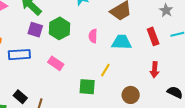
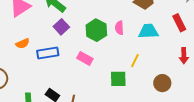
green hexagon: (59, 28) -> (96, 30), moved
purple square: (35, 30) -> (61, 27), turned 35

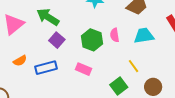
yellow line: (135, 61) -> (133, 66), turned -56
green square: (118, 79) -> (119, 86), turned -30
brown circle: (162, 83) -> (153, 87), moved

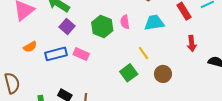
pink rectangle: (83, 69) -> (81, 54), moved

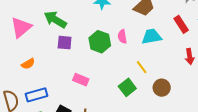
purple square: (67, 27) -> (65, 43), turned -35
blue rectangle: (56, 54) -> (36, 95), moved
pink rectangle: (81, 54) -> (81, 80), moved

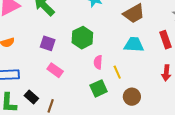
pink semicircle: (122, 37) -> (98, 62), moved
purple square: (65, 43) -> (48, 43), moved

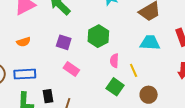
green square: (99, 88) -> (115, 87), turned -30
black rectangle: (31, 97) -> (48, 96), turned 40

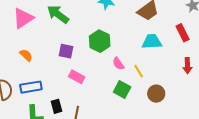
orange semicircle: (24, 42) -> (26, 55), turned -112
pink semicircle: (114, 61) -> (118, 64), turned -32

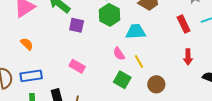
green hexagon: (100, 41) -> (109, 15), moved
cyan trapezoid: (152, 42) -> (136, 32), moved
purple square: (66, 51) -> (77, 25), moved

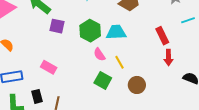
green hexagon: (109, 15) -> (90, 31), moved
red rectangle: (184, 24) -> (162, 36), moved
pink rectangle: (77, 66) -> (49, 67), moved

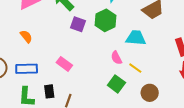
green hexagon: (90, 31) -> (106, 20), moved
yellow line: (120, 62) -> (135, 68), turned -32

